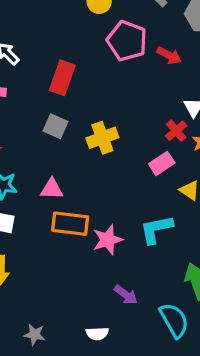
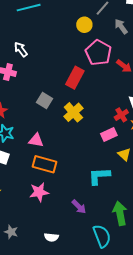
red rectangle: (62, 78) -> (75, 78), moved
yellow cross: (102, 138) -> (73, 112), turned -30
pink star: (108, 240) -> (39, 192), moved
purple arrow: (126, 295) -> (79, 207), moved

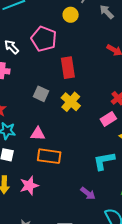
pink pentagon: (98, 53) -> (44, 39), moved
red rectangle: (75, 78) -> (68, 68), turned -30
pink star: (39, 192) -> (29, 186), moved

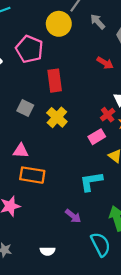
yellow circle: (71, 15) -> (59, 24), size x1.5

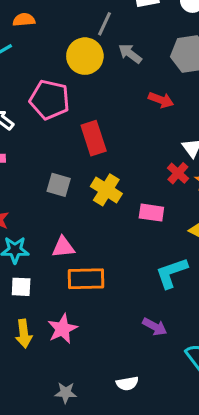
gray arrow: (98, 22) -> (130, 54), moved
pink rectangle: (97, 137) -> (151, 213), moved, turned 49

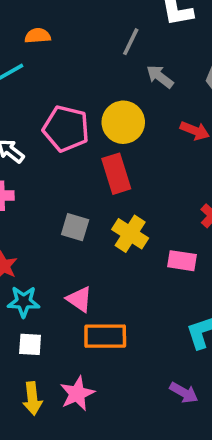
yellow circle: (85, 56) -> (123, 122), moved
pink triangle: (63, 247) -> (79, 299), turned 40

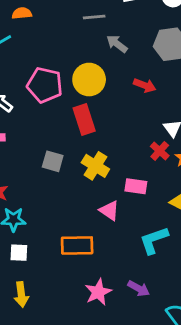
gray line: (131, 42) -> (94, 17), turned 60
pink triangle: (79, 299) -> (109, 211), moved
pink star: (77, 394) -> (98, 292), moved

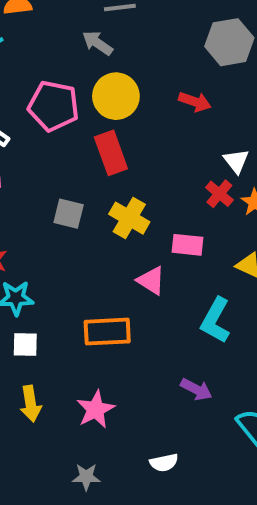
gray arrow: (117, 44) -> (98, 43), moved
cyan L-shape: (154, 240) -> (215, 320), turned -40
pink star: (98, 292) -> (96, 409), moved

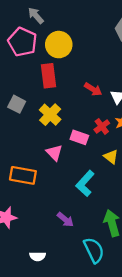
gray arrow: (98, 43) -> (36, 15), moved
red arrow: (195, 102) -> (93, 89), moved
red cross: (219, 194) -> (102, 126), moved

